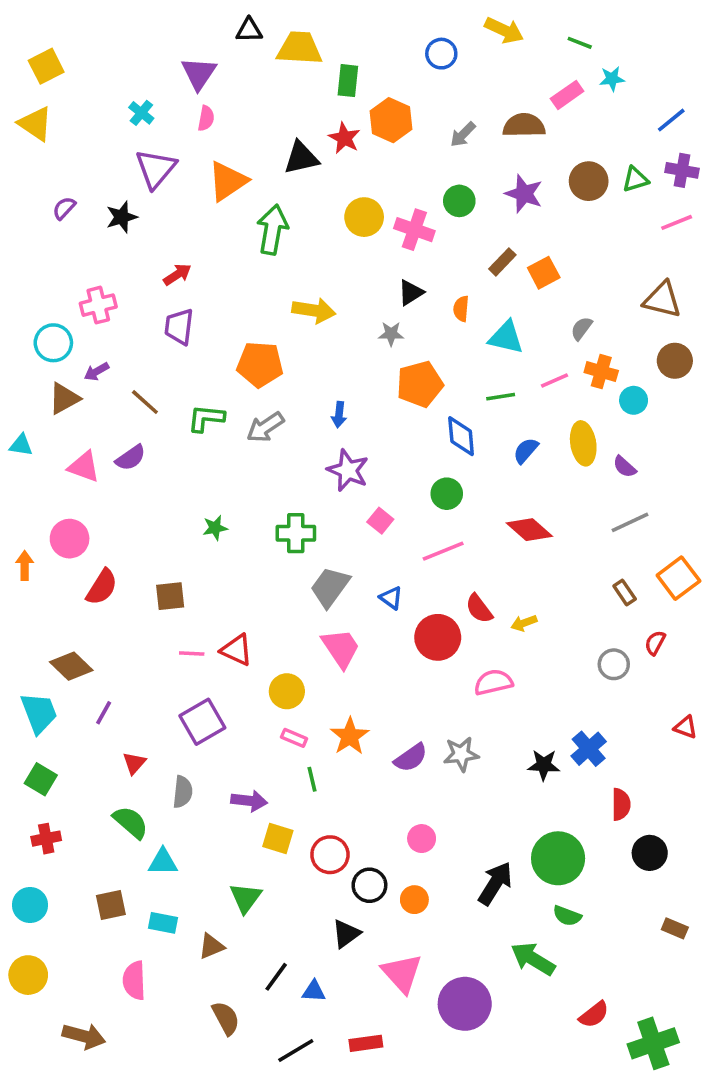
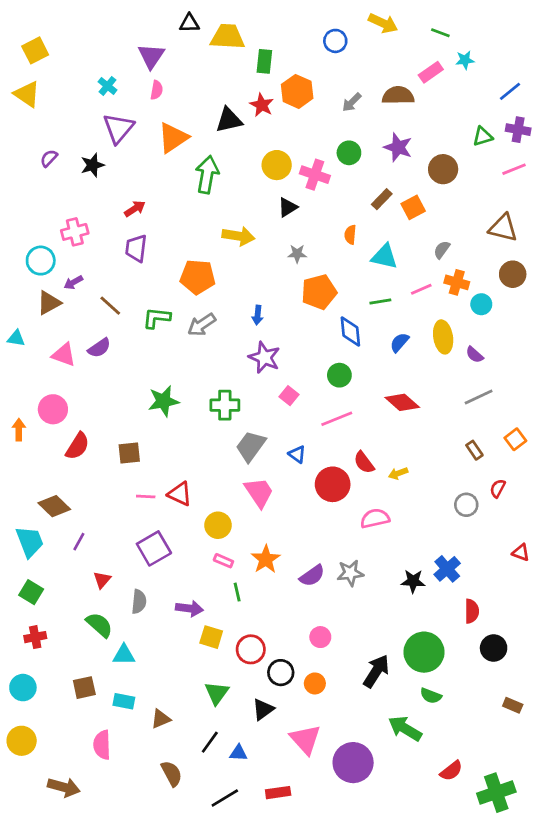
brown circle: (589, 181) -> (443, 169), moved
black triangle: (411, 292) -> (288, 207), moved
green star: (215, 528) -> (163, 401), size x1.6
orange square: (678, 578) -> (515, 439), size x0.7
green triangle: (246, 898) -> (217, 693), moved

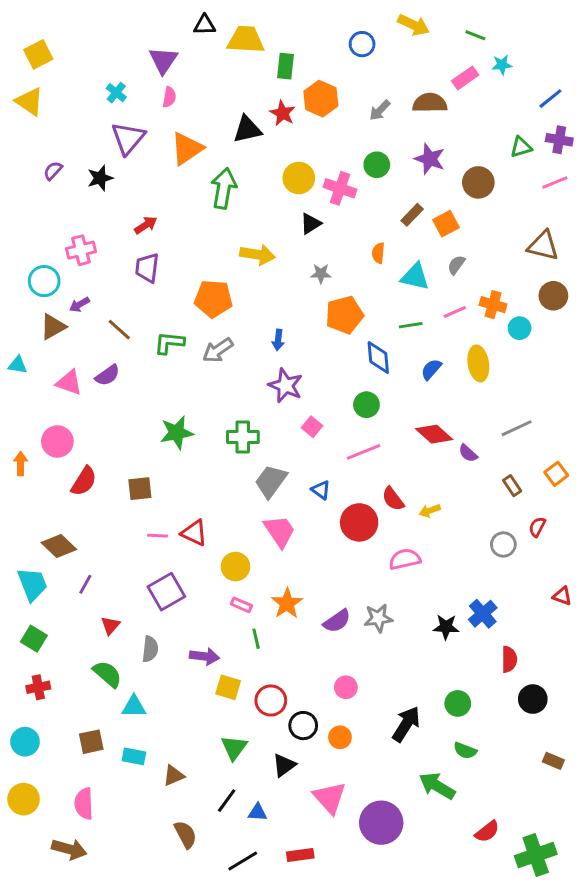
gray semicircle: (442, 250) -> (456, 265), moved
purple semicircle: (474, 355) -> (468, 453), moved
green circle: (424, 652) -> (458, 703), size x0.6
pink semicircle: (102, 745) -> (84, 804), moved

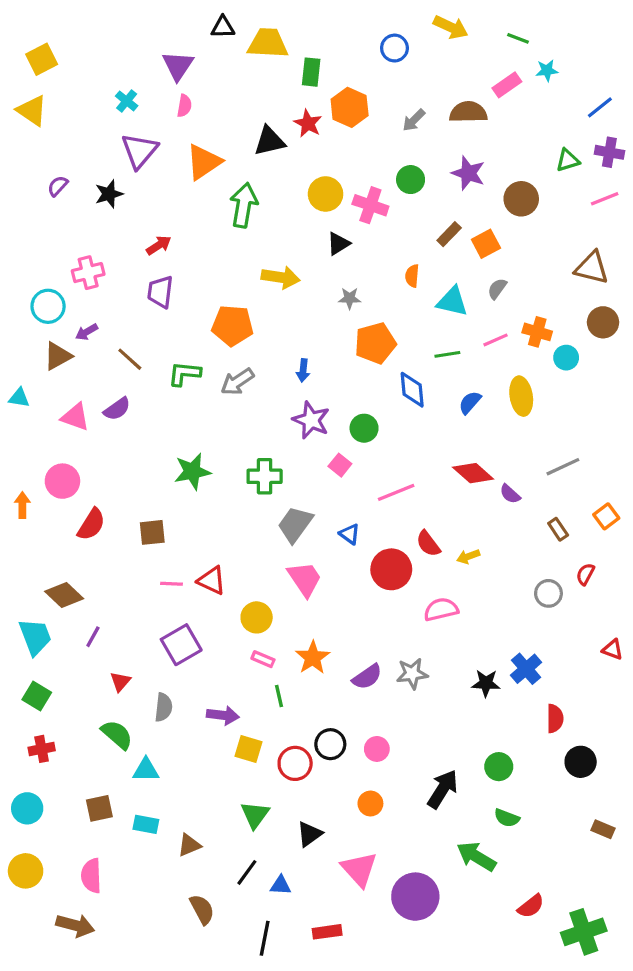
green circle: (366, 405) -> (364, 428), moved
black circle: (303, 726) -> (330, 744), moved
black line: (243, 861) -> (265, 938), turned -48

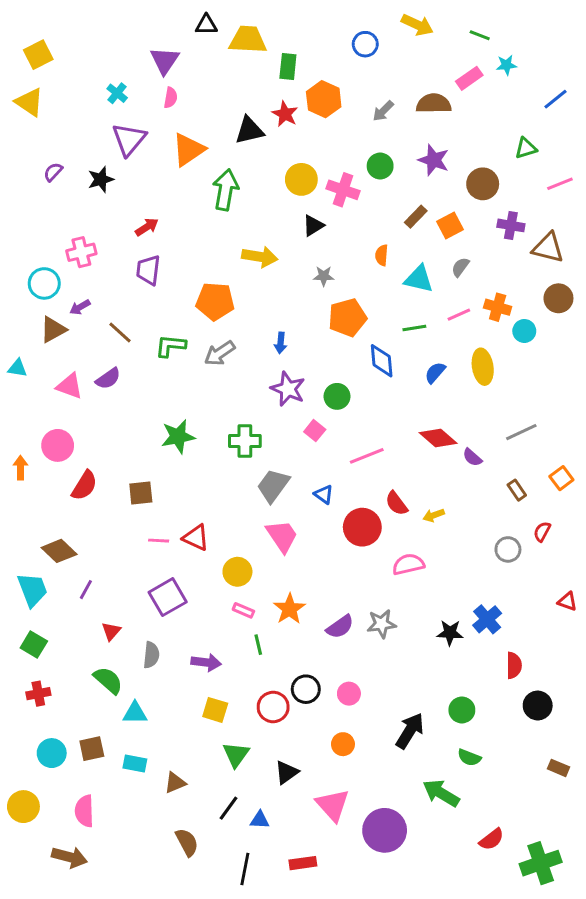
purple cross: (609, 152) -> (511, 225), moved
yellow square: (249, 749) -> (215, 710), moved
cyan circle: (27, 808) -> (52, 753), moved

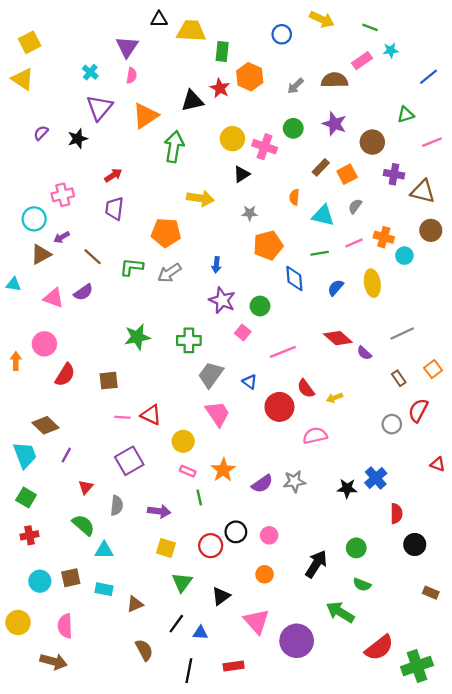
red semicircle: (542, 532) -> (418, 410), size x1.5
red semicircle: (492, 839) -> (379, 648), size x1.5

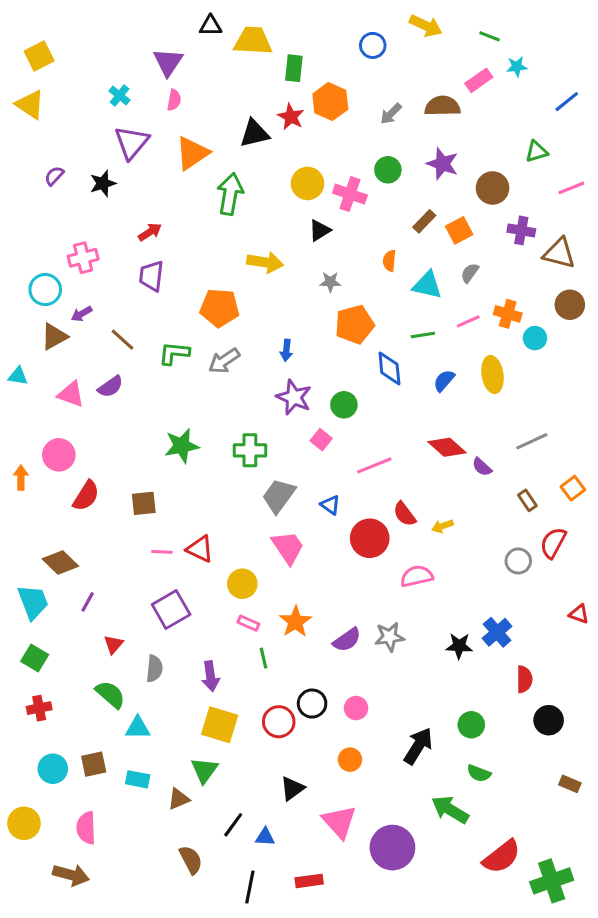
purple arrow: (159, 511) -> (210, 676), turned 75
yellow square: (166, 548) -> (220, 725), size x1.4
green triangle: (182, 582) -> (204, 770), moved

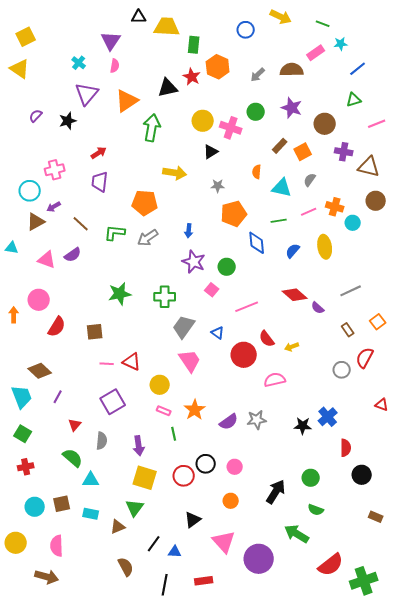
blue line: (567, 102) -> (358, 69), moved

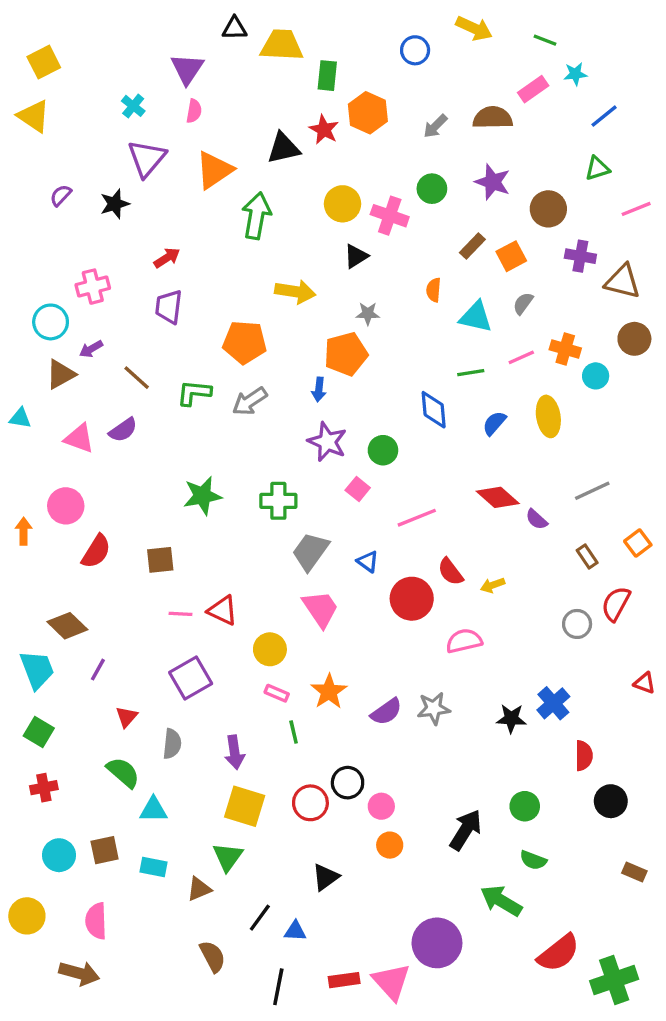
orange pentagon: (234, 214) -> (346, 354), moved
pink circle: (235, 467) -> (381, 806), moved
pink triangle: (224, 542) -> (391, 982), moved

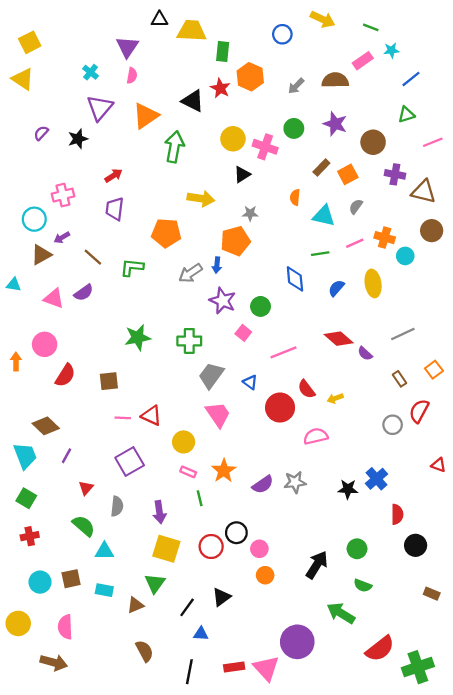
black triangle: (283, 148) -> (193, 101), turned 40
gray arrow: (250, 401) -> (190, 273), moved
black line: (260, 918) -> (187, 607), moved

